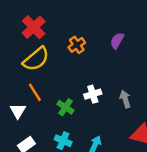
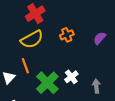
white cross: (93, 94) -> (71, 77), turned -32
green cross: (65, 107) -> (47, 83), size x1.6

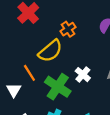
yellow semicircle: (32, 39) -> (50, 51), moved

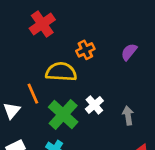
yellow semicircle: (50, 51) -> (61, 72), turned -145

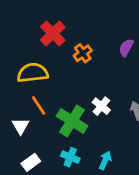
red cross: (42, 24) -> (53, 33), moved
yellow semicircle: (61, 72) -> (33, 73), moved

